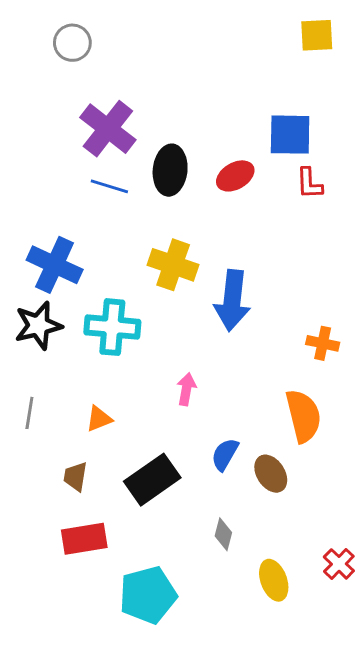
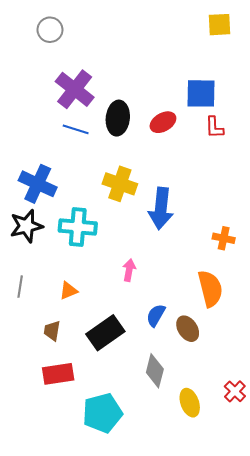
gray diamond: (223, 534) -> (155, 371), size x1.5

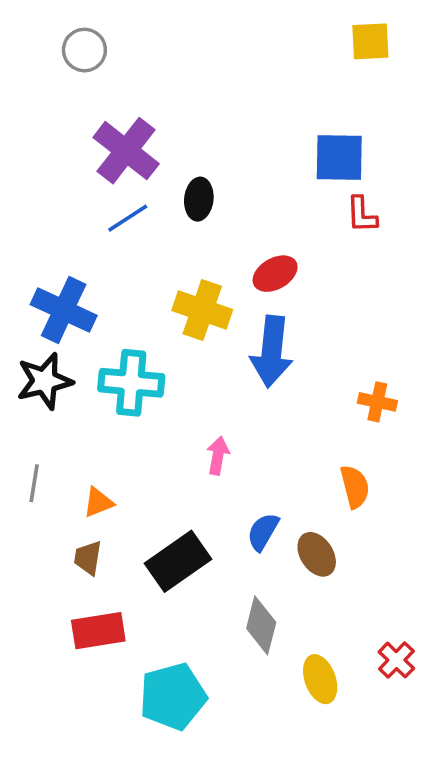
black ellipse: (118, 118) -> (199, 199), size x0.7
red ellipse: (163, 122) -> (275, 274), moved
blue line: (76, 129) -> (128, 218), turned -50
orange semicircle: (210, 289) -> (355, 487), size x0.7
orange triangle: (68, 291) -> (98, 502), moved

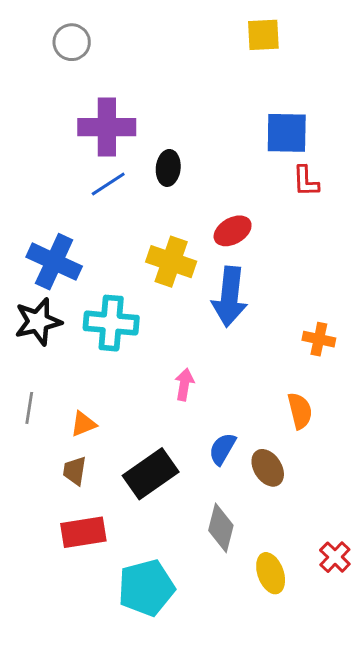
yellow square: (370, 41) -> (263, 35), moved
purple cross: (126, 151) -> (107, 127), turned -38

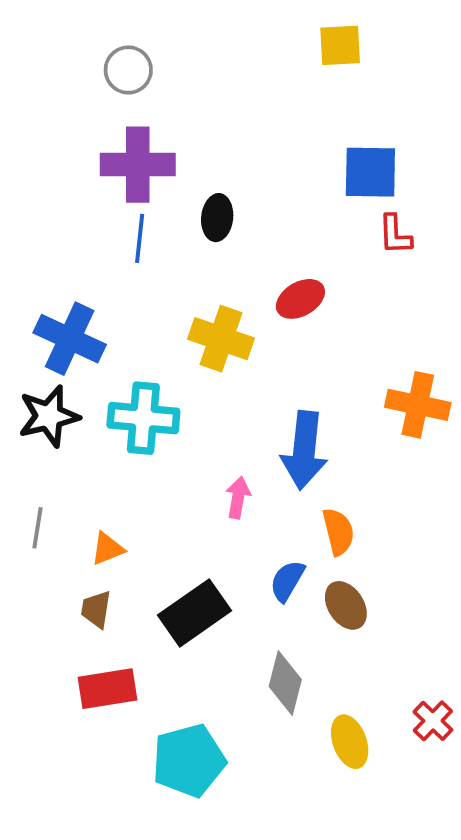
gray circle: (72, 42) -> (128, 70), moved
blue line: (108, 184) -> (140, 238), turned -51
blue arrow: (230, 297) -> (304, 450), moved
orange cross: (319, 339) -> (418, 405), moved, size x1.5
orange semicircle: (300, 411) -> (338, 532), moved

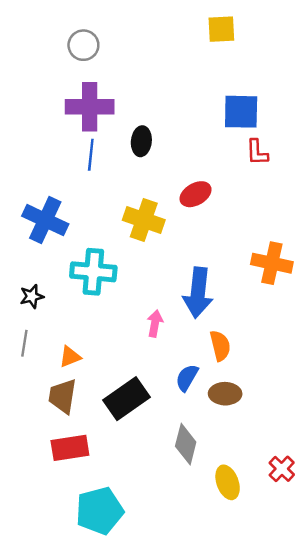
black star: (49, 416) -> (32, 296), moved, size x0.6
brown ellipse: (346, 605) -> (225, 394), turned -56
brown trapezoid: (96, 609) -> (63, 396), size x1.4
cyan pentagon: (189, 761) -> (99, 511), moved

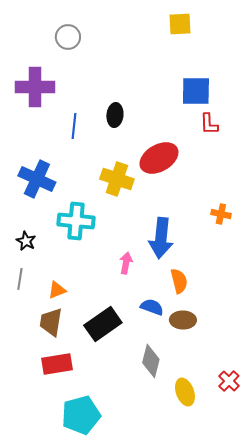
purple cross: (90, 107) -> (35, 87), moved
red ellipse: (196, 194) -> (159, 158), size x1.5
orange cross: (272, 263) -> (221, 214), size x0.6
black star: (32, 296) -> (26, 241), turned -30
blue semicircle: (187, 378) -> (152, 307), turned 80

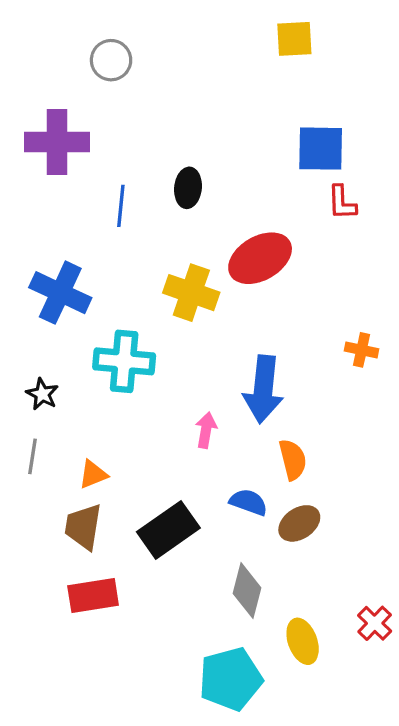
brown ellipse: (183, 320) -> (299, 523), turned -35
cyan pentagon: (81, 415) -> (231, 679), moved

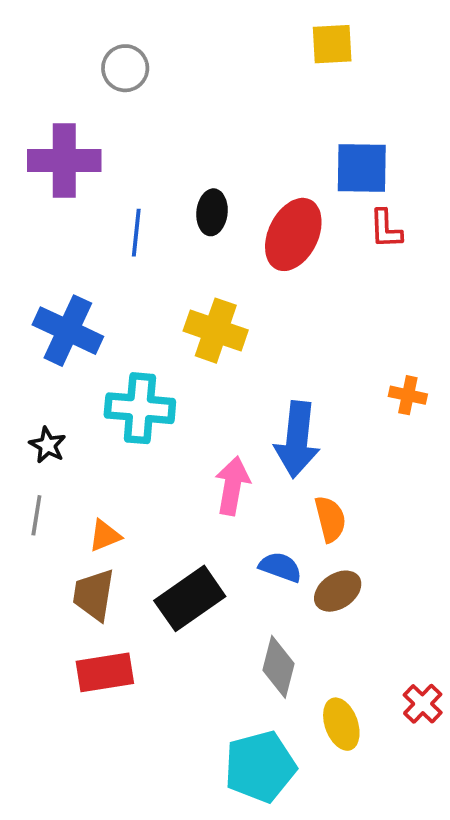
red ellipse: (260, 258) -> (293, 234), moved, turned -34
pink arrow: (206, 430) -> (232, 486), size x1.4

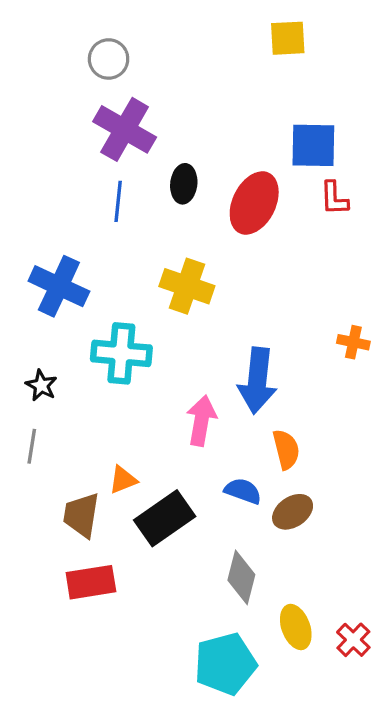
purple cross: (64, 161) -> (125, 129), moved, turned 30
orange triangle: (105, 536) -> (123, 480), moved
red cross: (423, 704) -> (353, 640), moved

